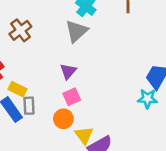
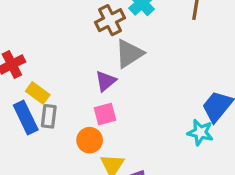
brown cross: (20, 30) -> (110, 20), moved
gray triangle: (76, 31) -> (129, 53), moved

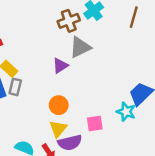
pink square: (105, 114) -> (95, 124), moved
orange circle: (90, 140) -> (59, 105), moved

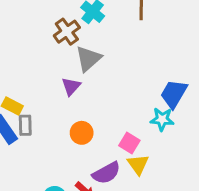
pink square: (95, 124) -> (129, 143), turned -35
yellow triangle: (58, 129) -> (138, 164), moved

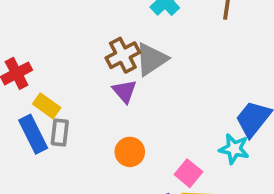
brown cross: (67, 32) -> (123, 55), moved
purple triangle: (71, 86) -> (125, 91), turned -30

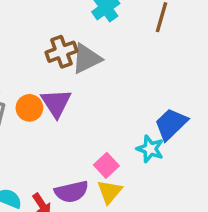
purple triangle: (125, 91) -> (56, 103), moved, size x1.4
orange circle: (130, 152) -> (29, 108), moved

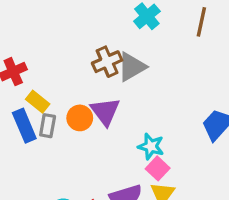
cyan star: (150, 149) -> (151, 146), moved

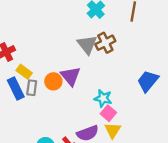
brown cross: (107, 62) -> (105, 43), moved
gray triangle: (132, 67) -> (87, 45), turned -35

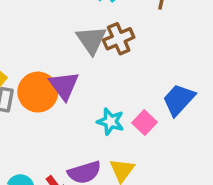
orange circle: (53, 81) -> (38, 92), size x1.5
pink square: (108, 113) -> (144, 123), moved

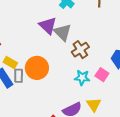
brown cross: (119, 39) -> (80, 50), moved
purple triangle: (64, 86) -> (48, 26), moved

